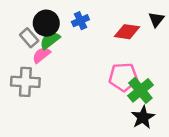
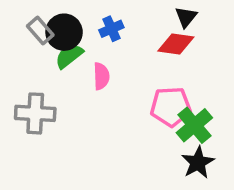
black triangle: (156, 19) -> (186, 17), moved
gray rectangle: (29, 38) -> (40, 30), moved
pink semicircle: (41, 55) -> (101, 76), moved, turned 126

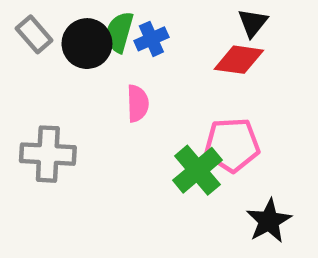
gray rectangle: (40, 30) -> (34, 34), moved
green semicircle: (69, 56) -> (119, 32), moved, turned -36
green cross: (194, 125) -> (197, 170), moved

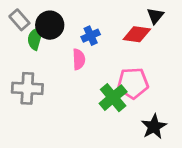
black triangle: (253, 23) -> (155, 16), moved
green semicircle: (119, 32) -> (35, 38), moved
blue cross: (151, 39) -> (91, 36), moved

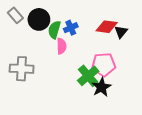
black triangle: (155, 16) -> (121, 32), moved
green semicircle: (35, 38) -> (54, 30), moved
black star: (154, 127) -> (101, 87), moved

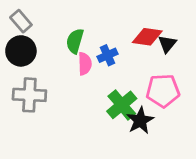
black circle: (39, 19) -> (21, 51), moved
blue cross: (71, 28) -> (108, 55), moved
pink pentagon: (104, 65) -> (163, 91), moved

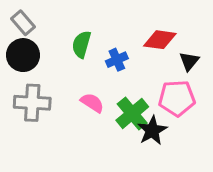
black triangle: (167, 44) -> (189, 61), moved
pink semicircle: (85, 64) -> (92, 103), moved, turned -55

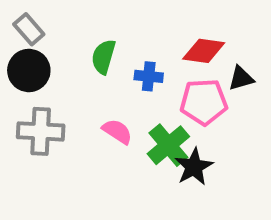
blue cross: (117, 60) -> (149, 76), turned 30
black triangle: (189, 61) -> (241, 78), turned 35
pink pentagon: (177, 98) -> (204, 102), moved

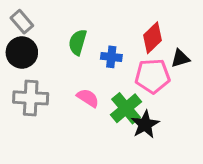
red diamond: (204, 51) -> (152, 38), turned -52

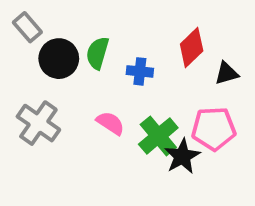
black circle: (22, 52) -> (59, 59), moved
pink pentagon: (152, 76) -> (214, 129), moved
gray cross: (31, 98) -> (38, 123), turned 32

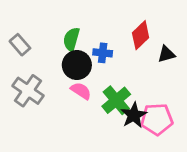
gray rectangle: (27, 27) -> (20, 45), moved
black circle: (59, 59) -> (77, 65), moved
pink pentagon: (214, 129) -> (157, 119), moved

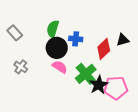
red diamond: (141, 35) -> (104, 49), moved
gray cross: (28, 91) -> (21, 67), size x0.6

